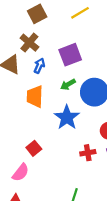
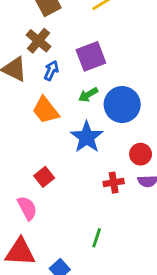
orange trapezoid: (35, 97) -> (46, 110), turned -40
pink semicircle: (21, 173) -> (27, 208), turned -66

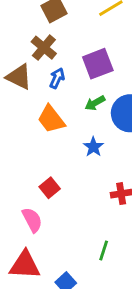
blue star: (87, 137) -> (93, 147), size x0.6

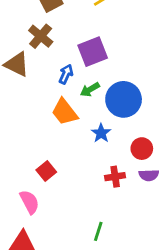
blue arrow: (57, 78) -> (66, 74), moved
orange trapezoid: (51, 119) -> (65, 112), moved
blue star: (93, 147) -> (101, 133), moved

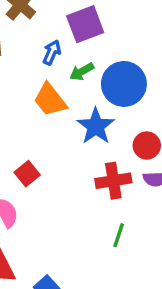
blue star: (101, 133) -> (96, 126), size x1.5
red cross: (115, 177) -> (113, 181), size x1.4
green line: (98, 231) -> (119, 235), moved

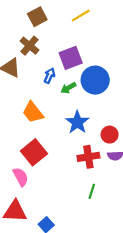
blue circle: (124, 84) -> (95, 80), moved
orange trapezoid: (50, 100) -> (33, 112), moved
red square: (27, 174) -> (34, 152), size x1.6

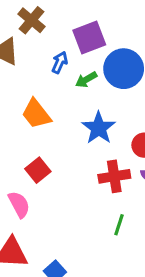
red square: (34, 152) -> (38, 170), size x0.7

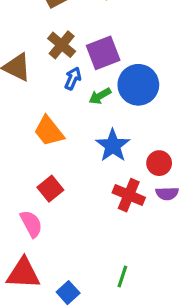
brown cross: (32, 20) -> (62, 45), moved
red cross: (114, 176) -> (129, 195), turned 32
green line: (119, 225) -> (122, 277), moved

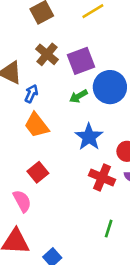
blue arrow: (73, 78) -> (31, 94), moved
green line: (122, 277) -> (109, 229), moved

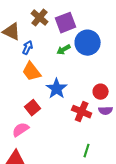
blue star: (89, 137) -> (57, 89), moved
pink semicircle: (22, 201) -> (21, 130), turned -96

